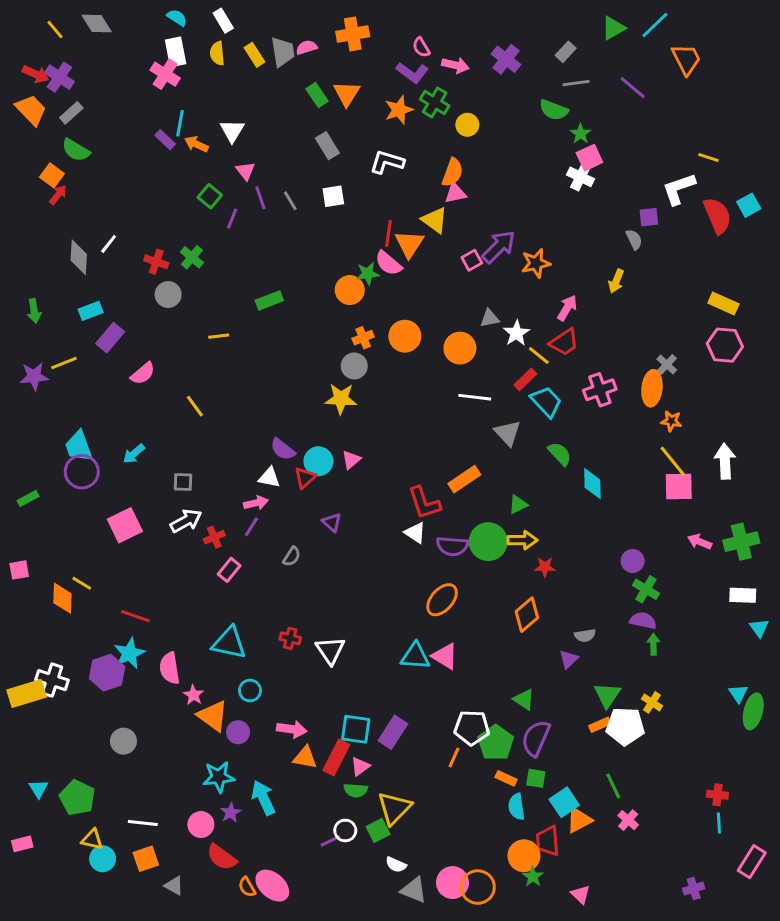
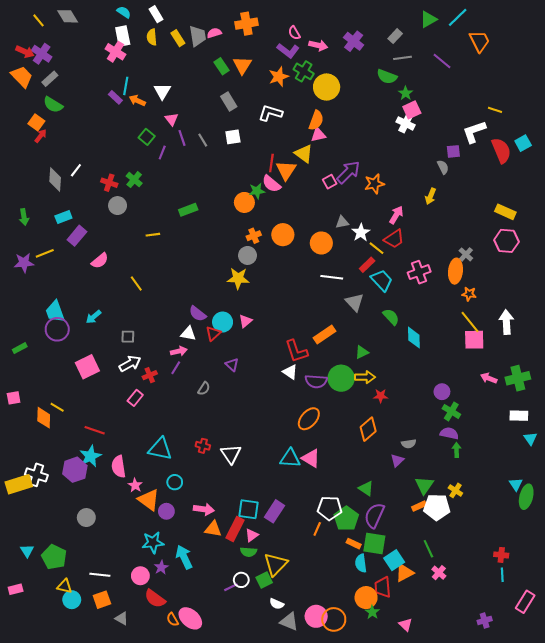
yellow circle: (467, 125) -> (327, 87), size x1.6
pink rectangle: (229, 570) -> (135, 398), moved
green square: (536, 778) -> (374, 544), size x1.6

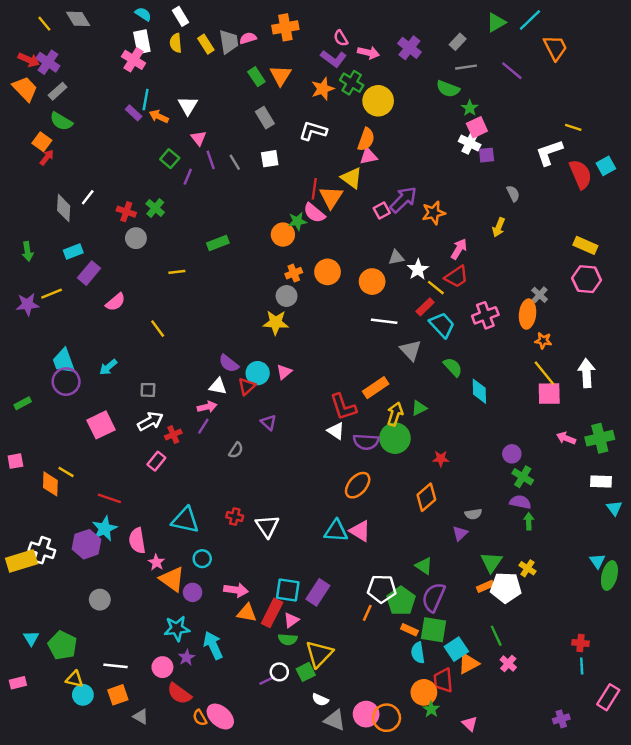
purple square: (453, 151) -> (487, 155), moved
yellow arrow: (365, 377) -> (395, 414), moved, turned -72

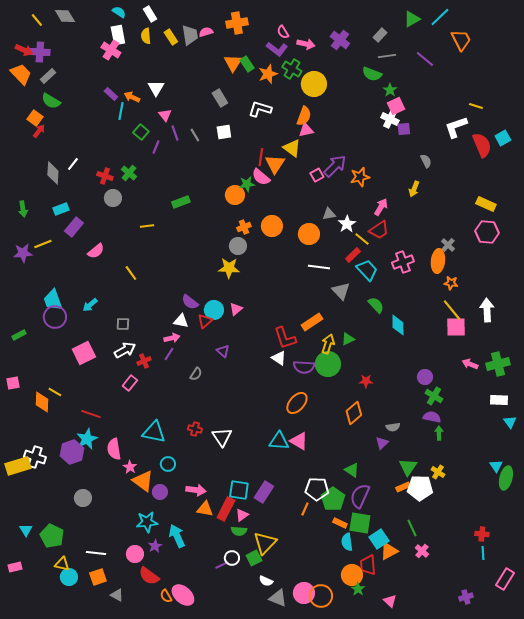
purple cross: (48, 62) -> (40, 52), turned -30
green rectangle: (256, 77) -> (247, 64), moved
cyan line: (146, 100) -> (121, 111), moved

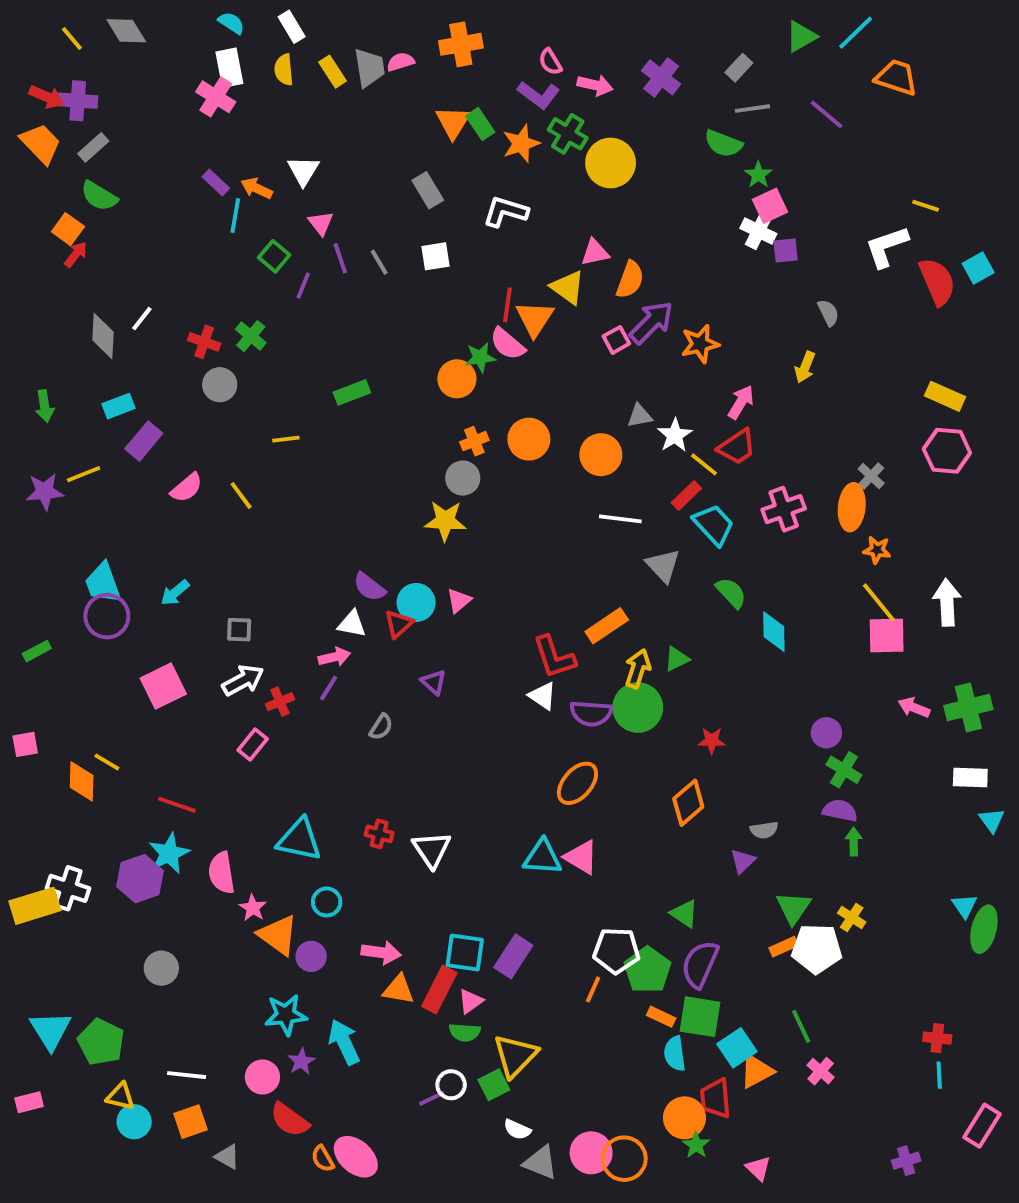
orange trapezoid: (461, 40) -> (896, 77), turned -45
orange semicircle: (304, 116) -> (630, 280), moved
yellow line: (131, 273) -> (241, 496), moved
cyan triangle: (26, 530) -> (50, 1030), size x1.6

